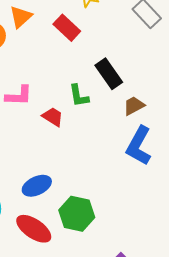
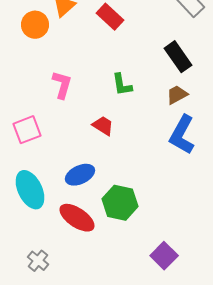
black rectangle: (109, 74) -> (178, 57), moved
pink L-shape: (19, 96) -> (62, 85), turned -76
red trapezoid: (53, 117) -> (103, 126), moved

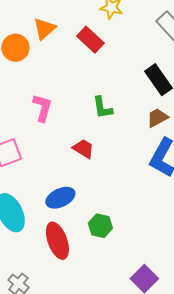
green hexagon: (120, 203) -> (100, 226), size x0.7
red ellipse: (77, 218) -> (57, 241), turned 36

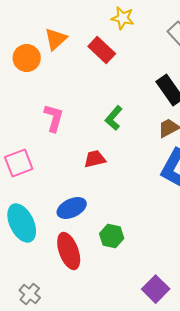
green L-shape: (102, 108) -> (114, 118), turned 50
red trapezoid: (83, 149) -> (95, 159), turned -45

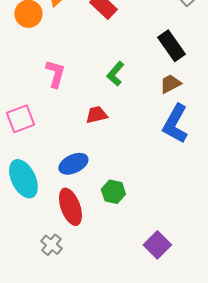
gray cross: (30, 294) -> (51, 245), moved

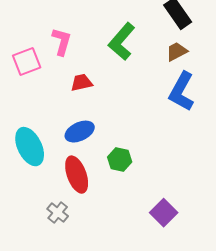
green L-shape: (115, 74) -> (122, 42), size x1.5
red trapezoid: (96, 115) -> (82, 83), moved
pink square: (20, 119) -> (27, 62), moved

